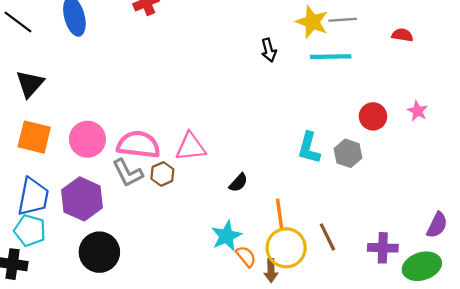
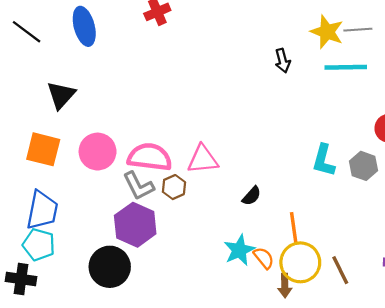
black triangle: (30, 84) -> (61, 95), moved
purple hexagon: (82, 199) -> (135, 225), moved
brown line: (327, 237) -> (340, 270), moved
orange semicircle: (246, 256) -> (264, 258), moved

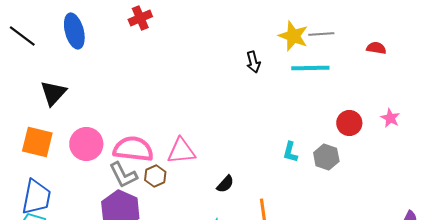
cyan L-shape: (324, 160) -> (290, 152), size x0.7

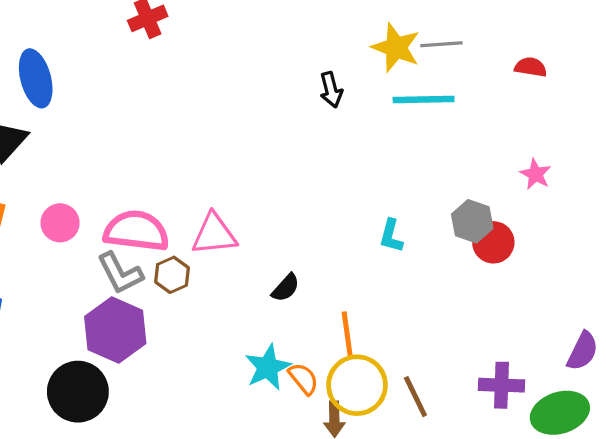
blue ellipse: (74, 31) -> (36, 78), moved
pink star: (390, 118) -> (536, 174), moved
red circle: (349, 123) -> (493, 242), moved
pink circle: (86, 144) -> (60, 223), size x0.7
gray hexagon: (326, 157) -> (472, 221), moved

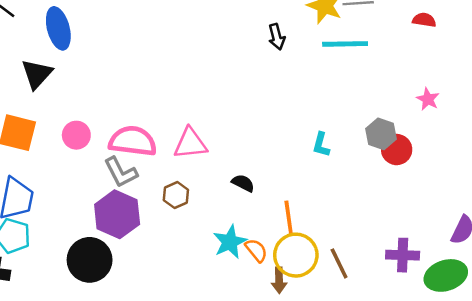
brown hexagon: (172, 275) -> (176, 195), moved
black semicircle: (286, 288) -> (243, 183), turned -105

